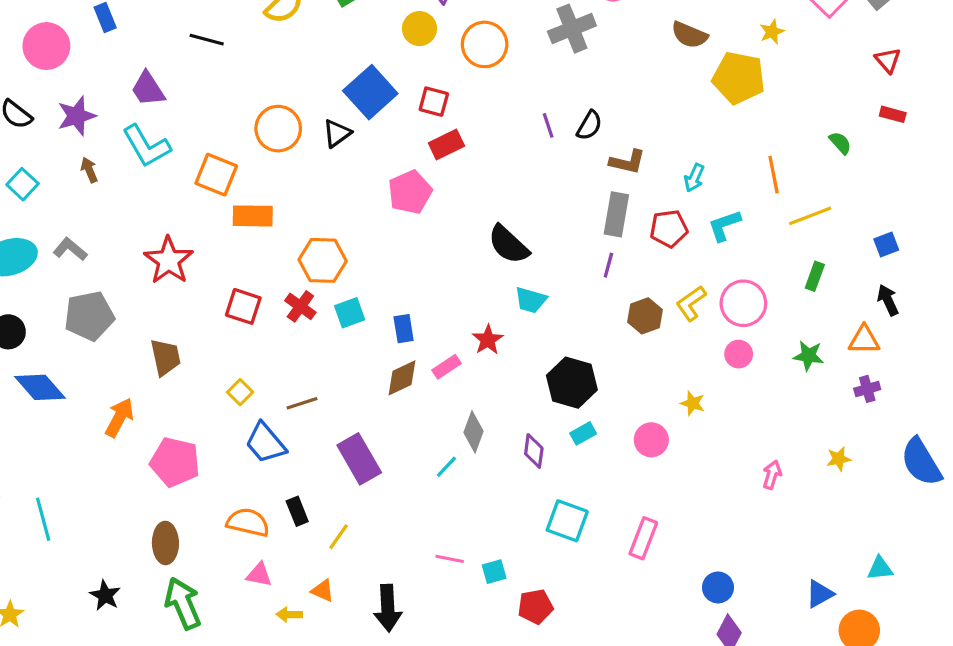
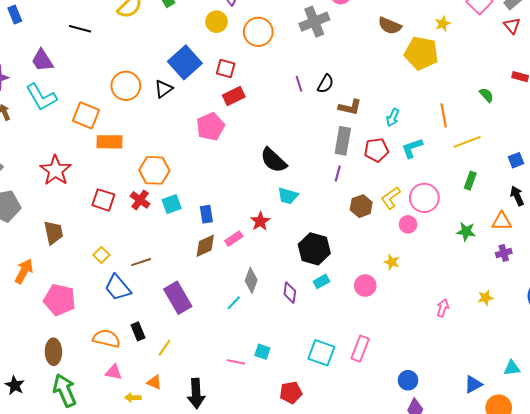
red triangle: (888, 60) -> (512, 26), moved
pink circle: (739, 354) -> (408, 224), moved
cyan square: (567, 521) -> (321, 353), moved
cyan square: (494, 572) -> (262, 352), moved, turned 35

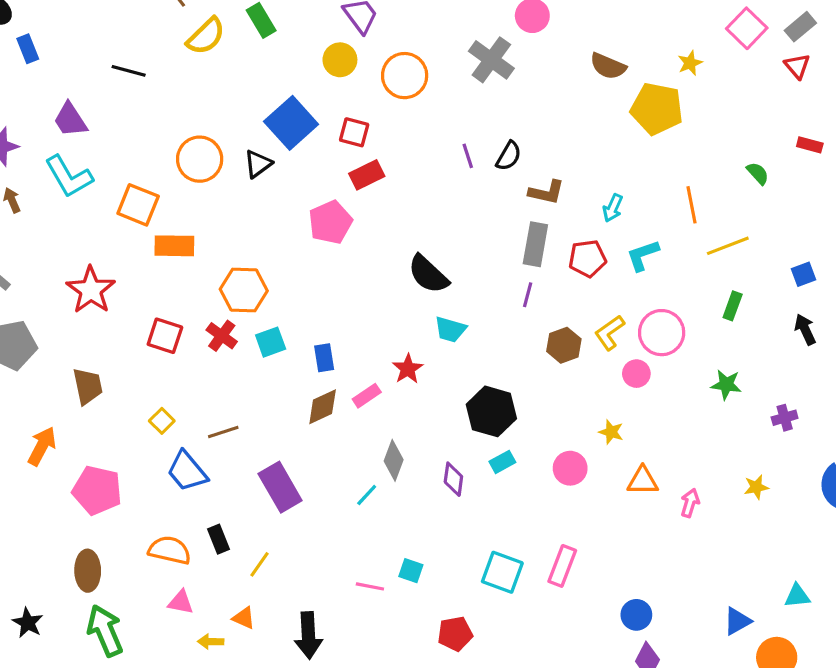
gray cross: (314, 22) -> (491, 60), turned -32
orange triangle: (502, 221) -> (643, 481), moved

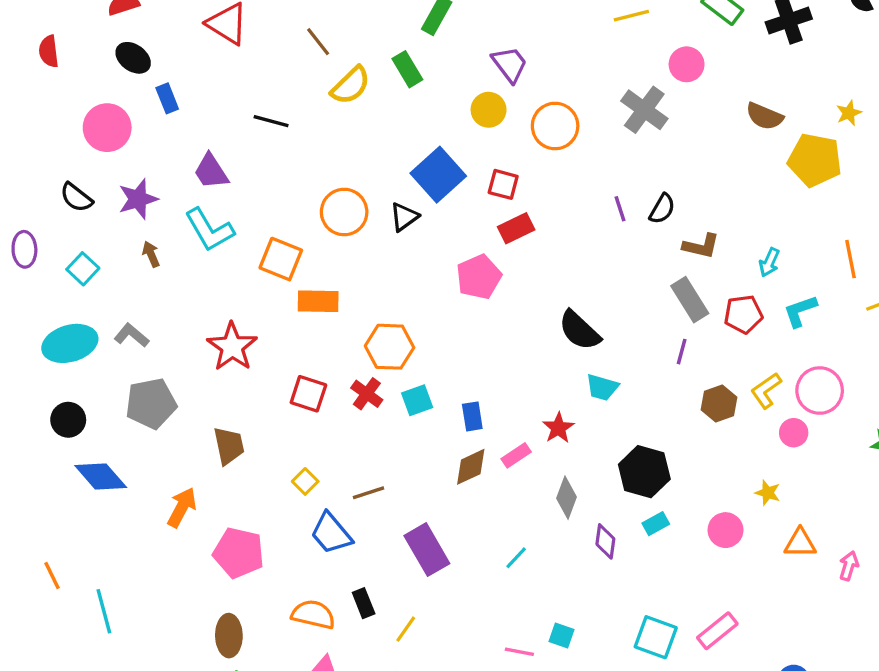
gray rectangle: (535, 244) -> (690, 300), turned -42
gray diamond: (394, 460) -> (566, 498), moved
pink rectangle: (562, 566) -> (717, 631), turned 30

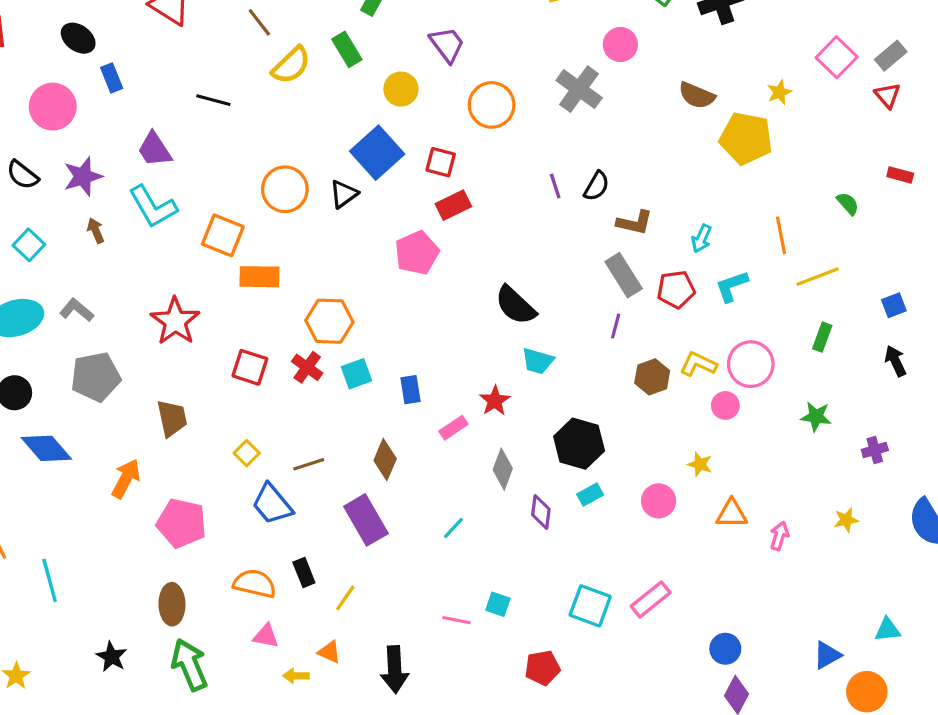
yellow circle: (489, 110) -> (401, 89), moved
yellow L-shape: (766, 391) -> (698, 364), turned 60
brown diamond: (471, 467) -> (385, 460), moved, turned -42

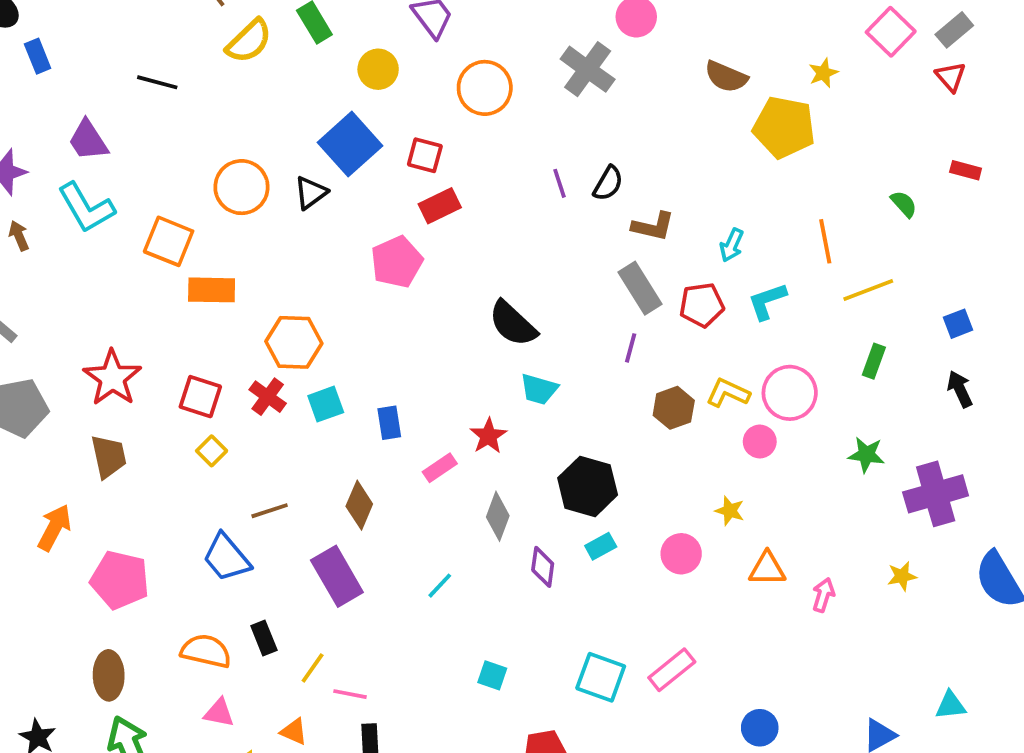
red star: (175, 321) -> (112, 378), moved
purple cross: (875, 450) -> (936, 494), size x2.0
yellow square: (247, 453) -> (212, 451), moved
pink line: (457, 620) -> (350, 694), moved

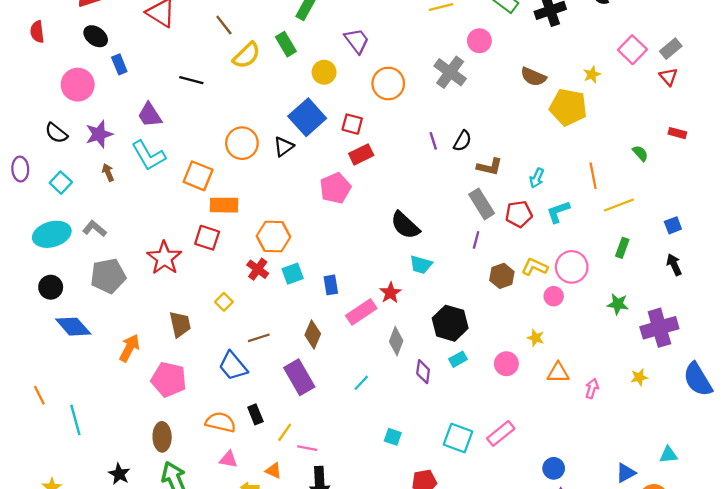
red square: (200, 397) -> (207, 238), moved
brown trapezoid: (109, 456) -> (180, 324), moved
pink rectangle: (440, 468) -> (361, 312), size x1.5

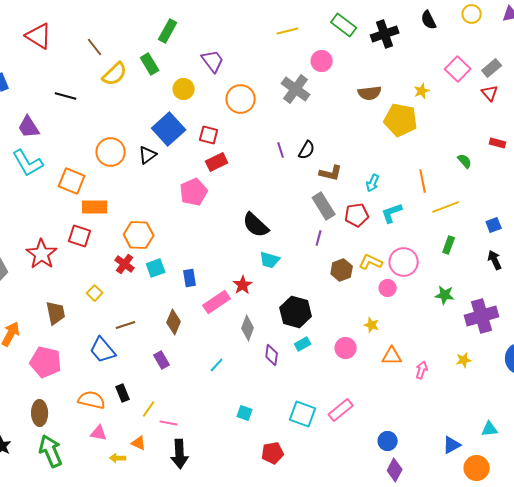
brown semicircle: (533, 77) -> (370, 93), turned -30
purple rectangle: (299, 377) -> (162, 360), size x0.6

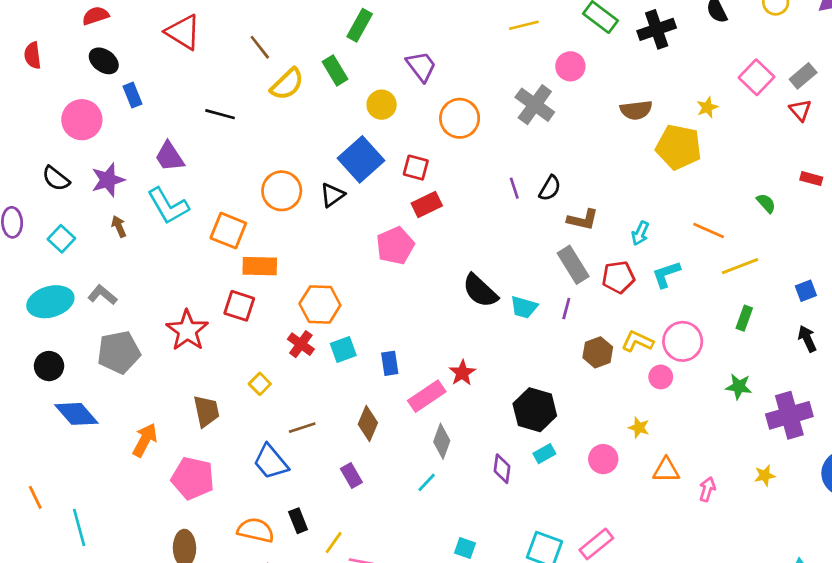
orange line: (423, 181) -> (709, 231), turned -55
cyan trapezoid: (270, 260) -> (524, 307), moved
gray diamond: (248, 328) -> (442, 441), moved

